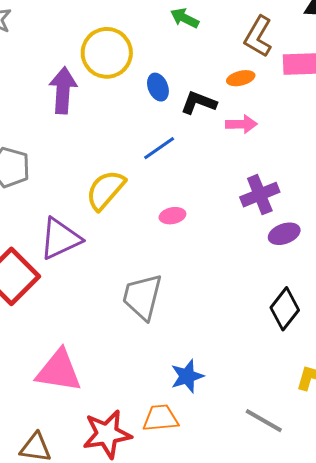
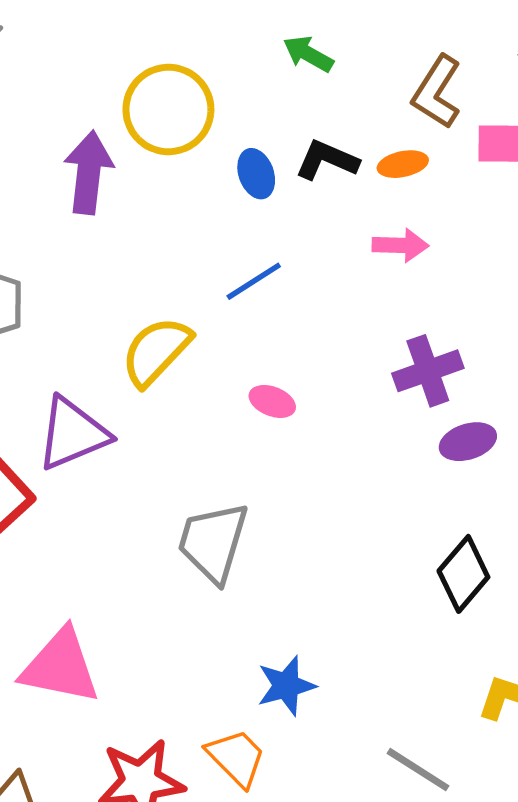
black L-shape: (199, 103) -> (327, 160), moved
pink ellipse: (172, 216) -> (272, 401), turned 30
orange trapezoid: (161, 418) -> (236, 758), turned 48

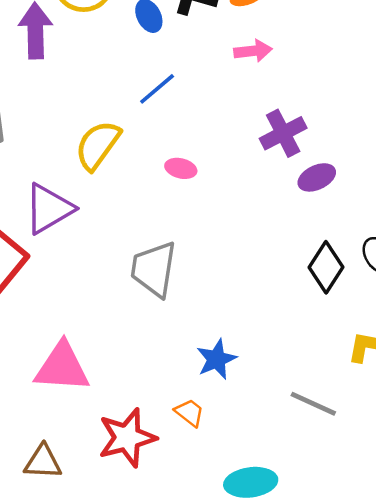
orange trapezoid: (236, 758) -> (189, 413), size x0.7

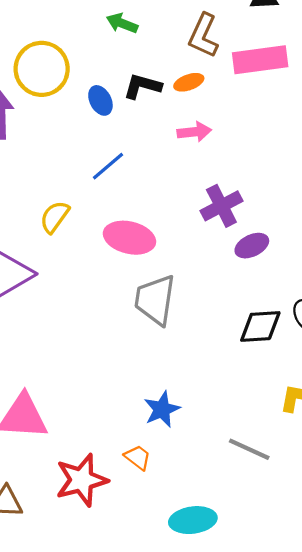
yellow semicircle: (98, 145) -> (55, 217), size x0.7
pink ellipse: (181, 168) -> (129, 238), size x1.8
black diamond: (326, 267) -> (260, 326), turned 54
gray trapezoid: (154, 269) -> (155, 300), moved

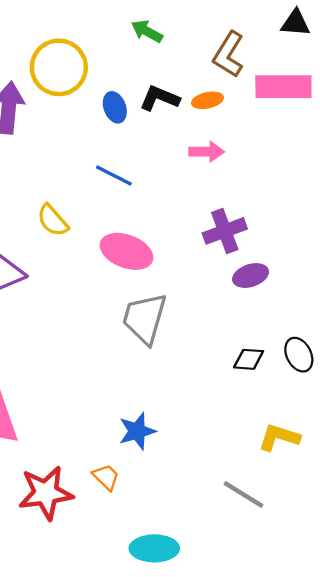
blue line: (108, 166) -> (114, 175), turned 60
yellow semicircle: (55, 217) -> (53, 220), turned -84
black diamond: (260, 326) -> (249, 359), size x0.7
gray line: (249, 449) -> (243, 494), moved

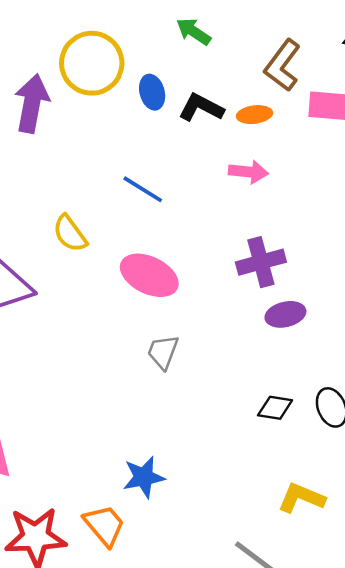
blue ellipse: (115, 107) -> (152, 92), moved
gray trapezoid: (145, 318) -> (163, 352), size x0.6
orange trapezoid: (106, 477) -> (104, 525), size x1.4

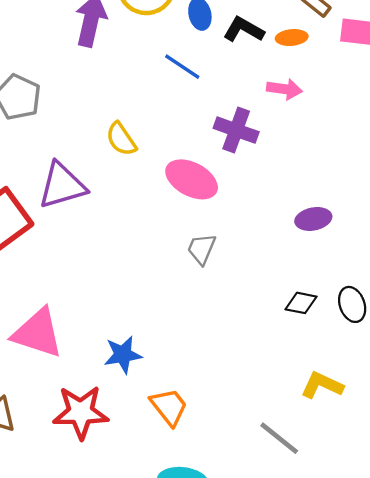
blue line: (143, 189) -> (182, 67), moved
purple cross: (261, 262) -> (236, 130), moved, turned 33
blue star: (144, 477) -> (123, 355), moved
orange trapezoid: (104, 525) -> (169, 407), moved

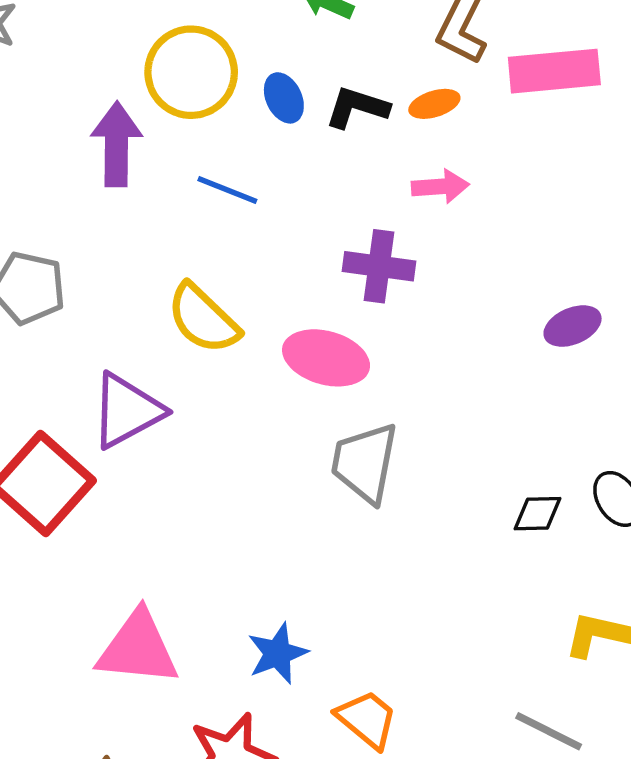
blue line: (182, 67) -> (227, 190), moved
yellow semicircle: (121, 139) -> (203, 319), size x1.4
purple ellipse: (313, 219) -> (573, 326), moved
gray trapezoid: (202, 249) -> (365, 463), size x1.6

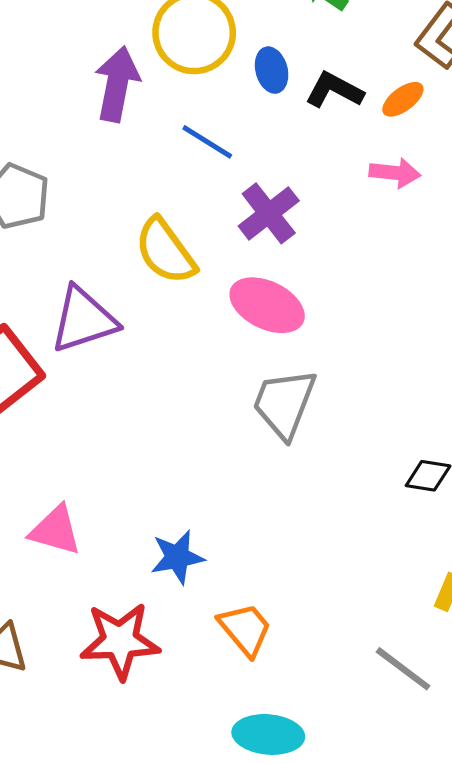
orange ellipse: (434, 104) -> (403, 99), turned -30
purple cross: (379, 266) -> (269, 213), moved, turned 34
pink triangle: (138, 648) -> (55, 530), size x0.7

